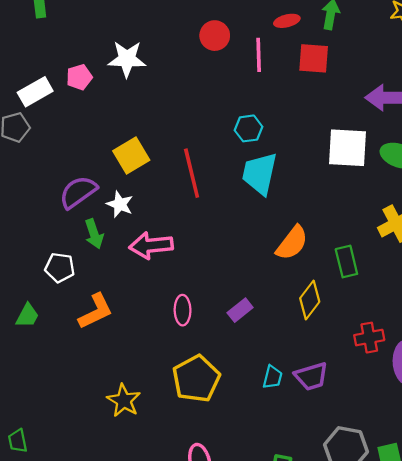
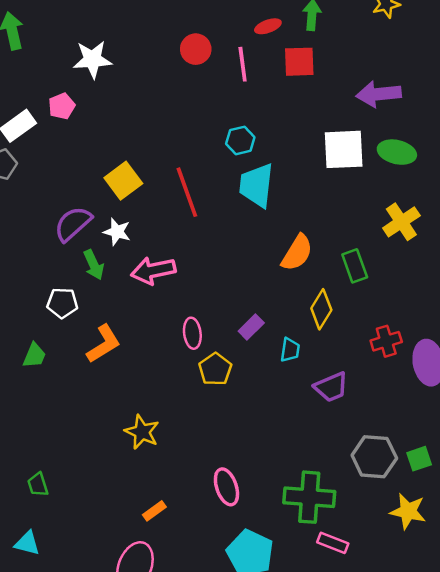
white star: (127, 59) -> (92, 59), moved
cyan trapezoid: (273, 377) -> (290, 350), moved
yellow pentagon: (196, 379) -> (215, 369), moved, size x0.7

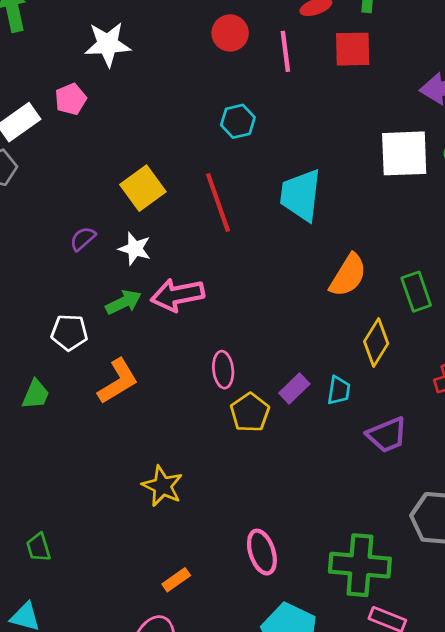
cyan hexagon: (240, 140) -> (238, 121), moved
purple semicircle: (73, 224) -> (83, 239), size x0.6
green arrow: (94, 265) -> (123, 302), moved, turned -92
purple rectangle: (251, 327) -> (294, 389), moved

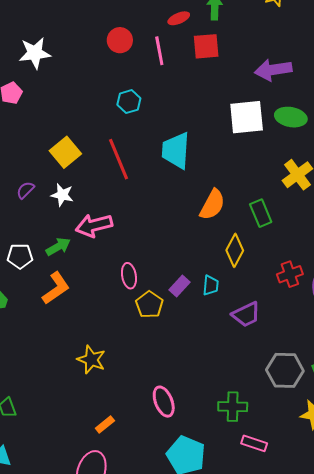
green arrow: (123, 302) -> (58, 247), moved
green cross: (360, 565) -> (233, 407), size x0.7

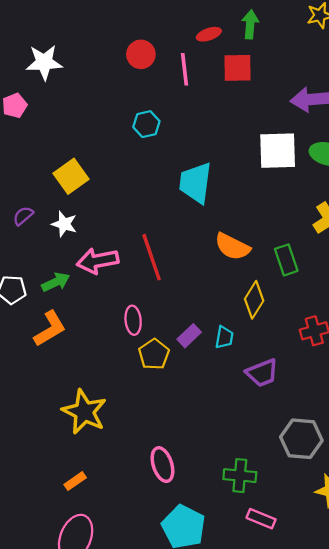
red line: (119, 159) -> (152, 257), moved
orange semicircle: (212, 205) -> (232, 247), turned 84
yellow star: (91, 360) -> (84, 412), size x1.4
orange rectangle: (105, 424) -> (75, 481), moved

